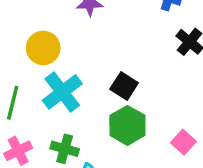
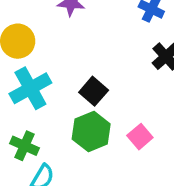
pink square: (183, 142) -> (140, 137), moved

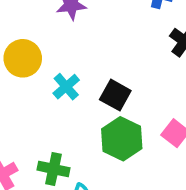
cyan cross: (30, 88) -> (66, 87), moved, size x0.6

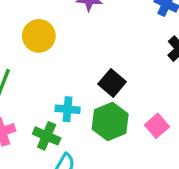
cyan cross: (66, 87) -> (68, 109), moved, turned 35

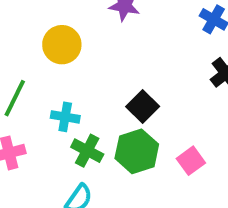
cyan cross: (68, 109) -> (65, 117), moved
green cross: (47, 136) -> (87, 151), moved

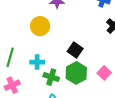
yellow circle: (62, 45) -> (40, 26), moved

